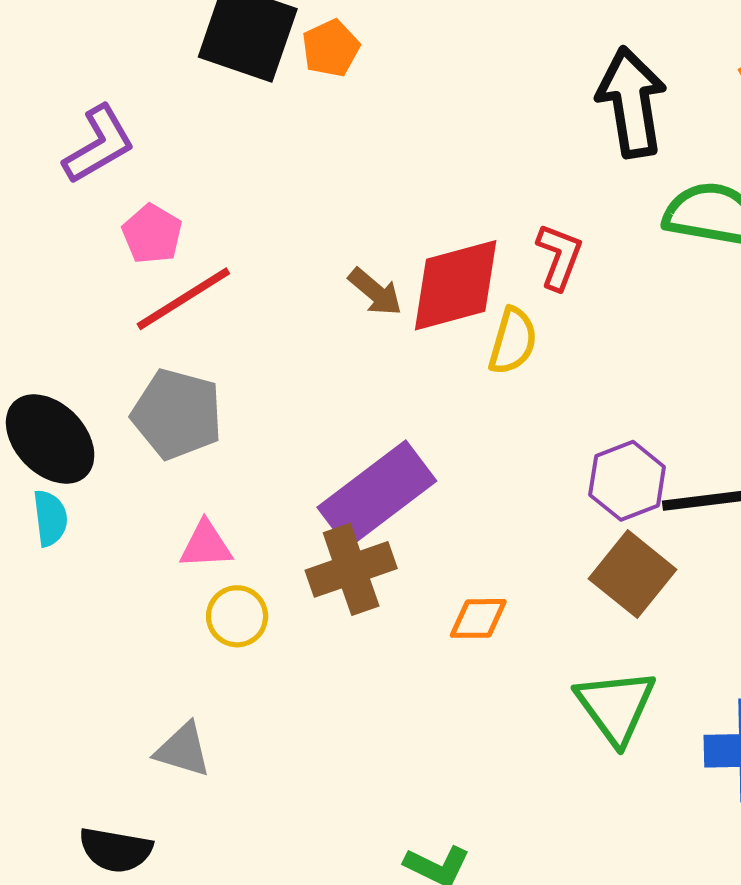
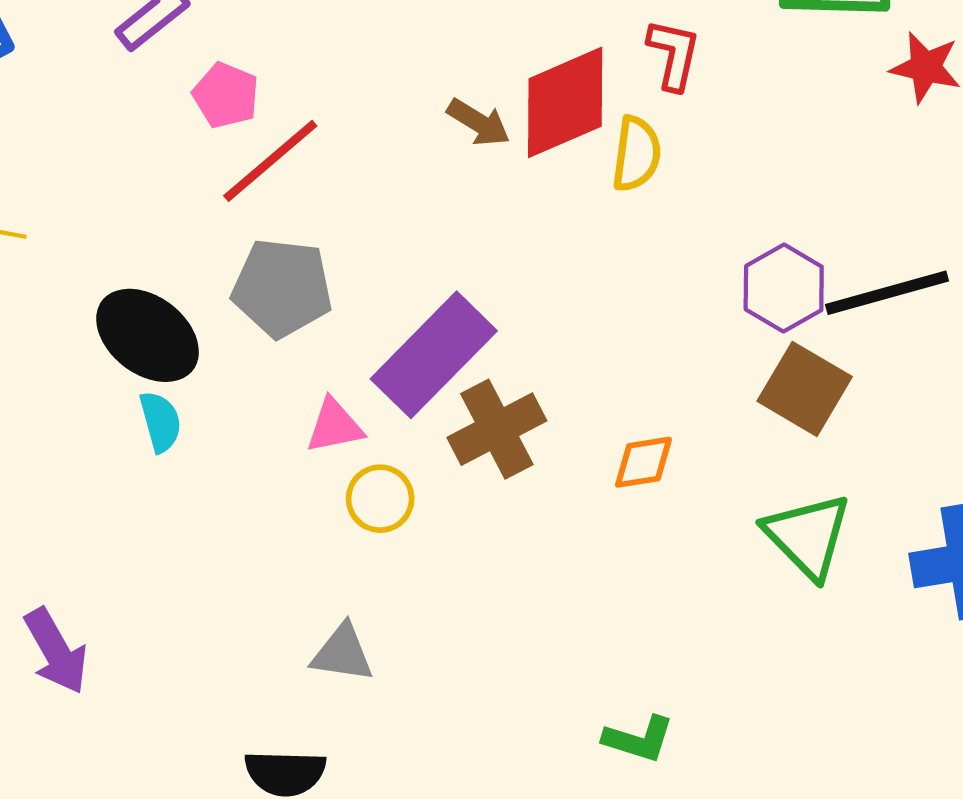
purple rectangle: (377, 494) -> (434, 355), moved

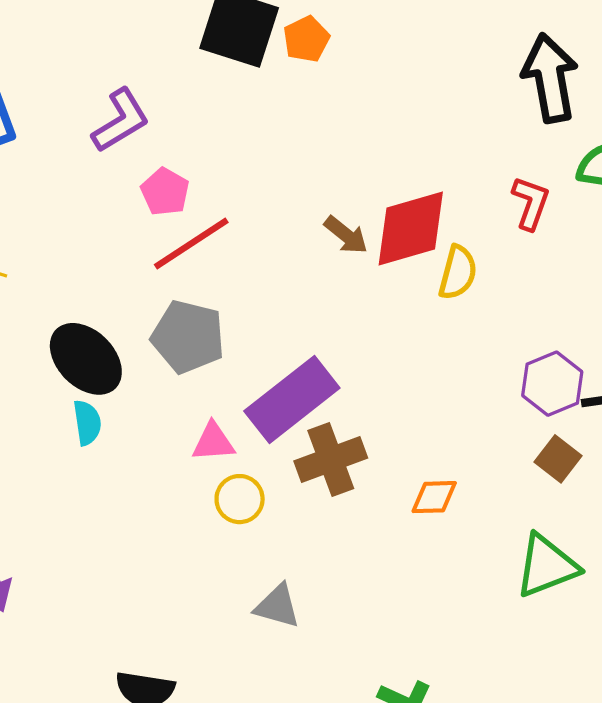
red L-shape: (674, 54) -> (531, 203), moved
brown square: (805, 389) -> (558, 459), size x0.7
green triangle: (808, 536) -> (547, 566), turned 46
gray triangle: (342, 653) -> (277, 606), moved

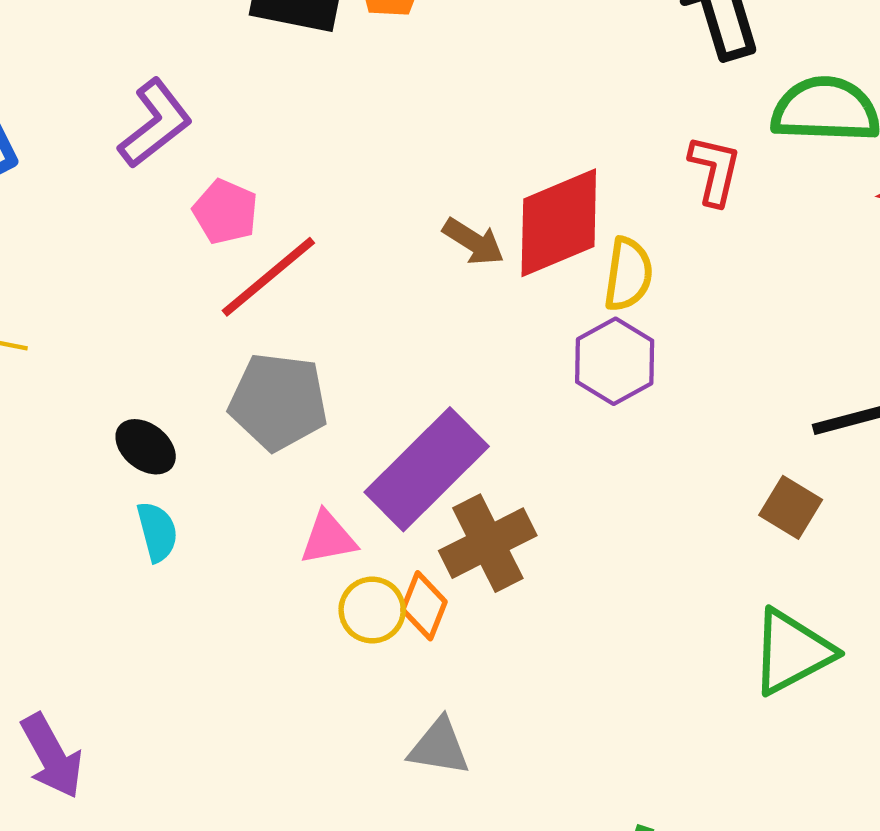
black ellipse: (86, 359) -> (146, 447), size x0.6
purple hexagon: (552, 384) -> (615, 361), moved
orange diamond: (434, 497) -> (424, 606), moved, turned -60

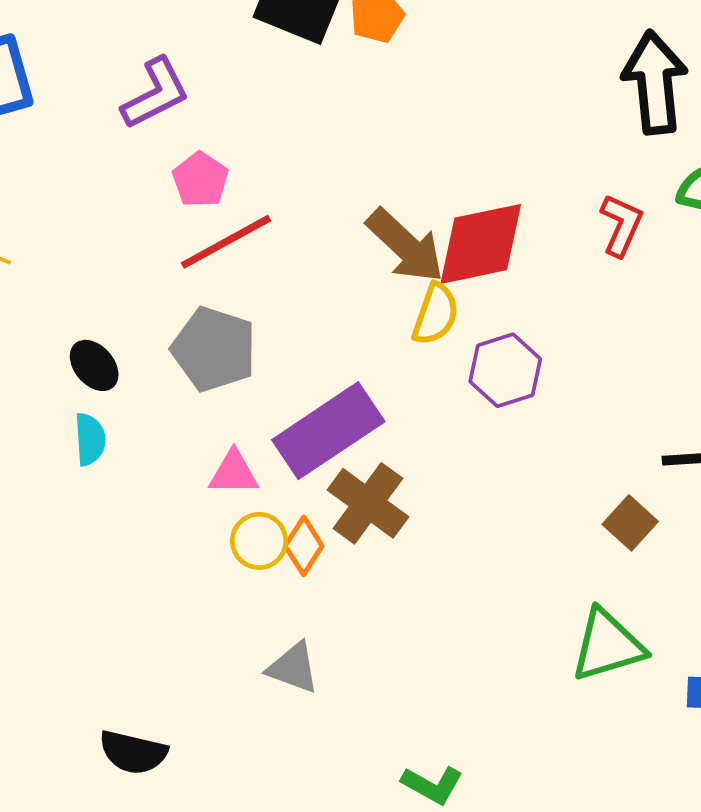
brown arrow: (473, 242) -> (405, 246), size x1.6
yellow semicircle: (628, 274) -> (436, 314), moved
brown cross: (488, 543) -> (368, 503), turned -38

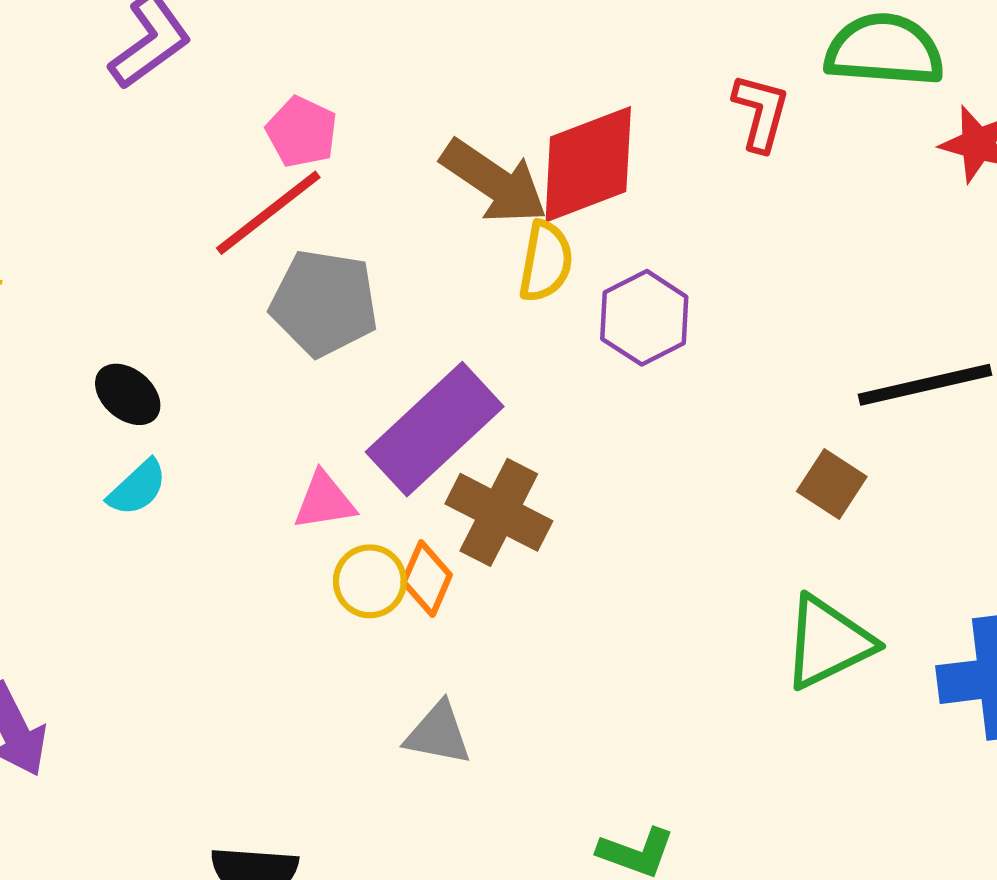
pink pentagon: (200, 180) -> (302, 132), moved
gray pentagon: (214, 349) -> (324, 303), moved
cyan semicircle: (90, 439) -> (137, 488), turned 60

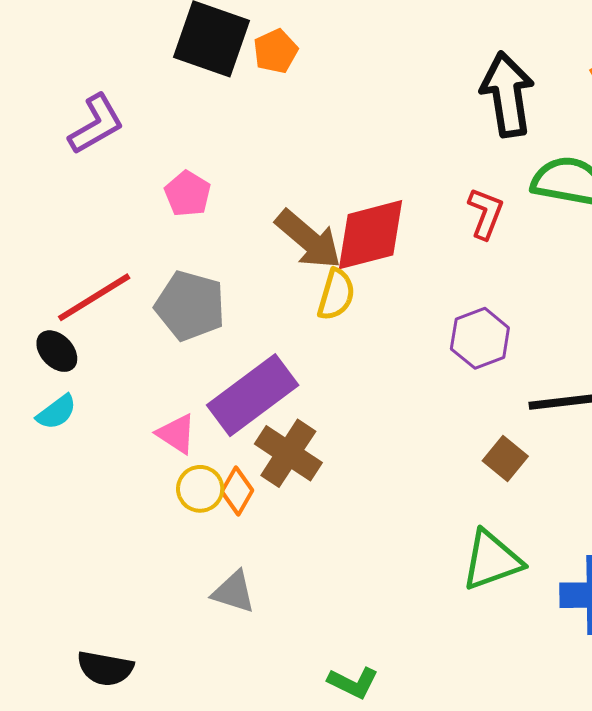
red line: (268, 213) -> (94, 297), moved
purple hexagon: (644, 318) -> (480, 338), moved
pink triangle: (324, 501) -> (176, 434), turned 36

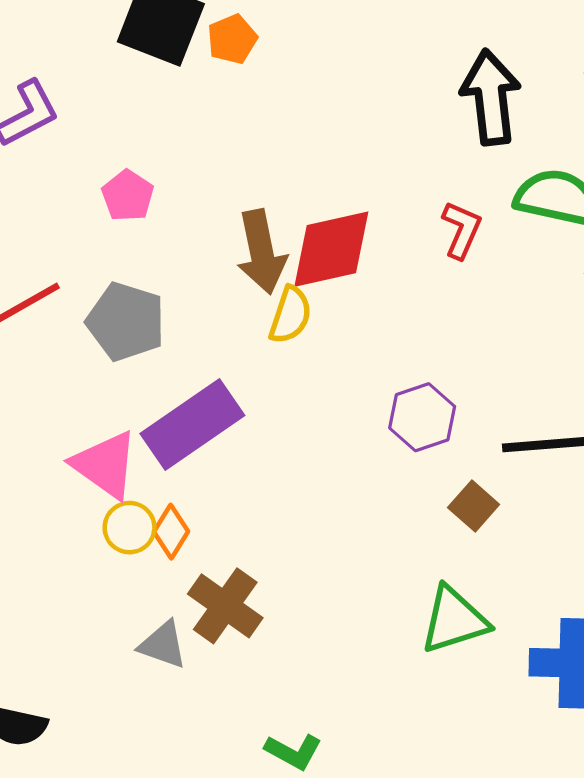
brown arrow: (308, 239) -> (261, 252), turned 36
purple hexagon: (480, 338) -> (422, 417), moved
pink triangle: (176, 434) -> (105, 465), size x1.5
brown cross: (288, 453) -> (225, 606), moved

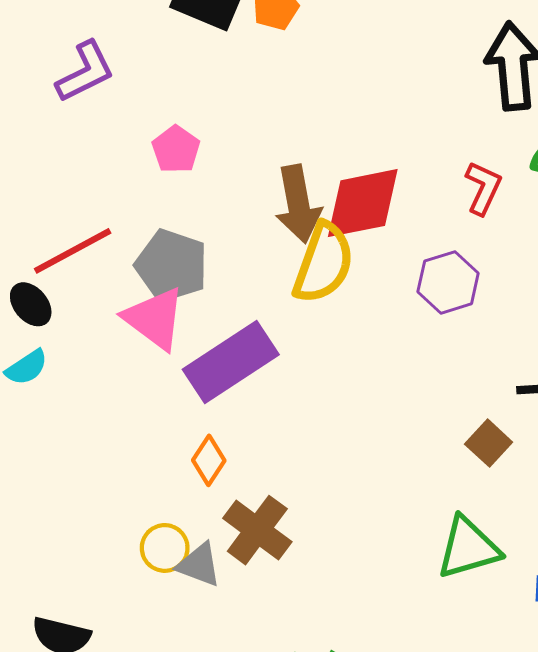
yellow semicircle: (290, 315) -> (323, 263), size x1.5
purple hexagon: (422, 417) -> (448, 282), moved
pink triangle: (105, 465) -> (155, 319), moved
yellow circle: (130, 528) -> (165, 548), moved

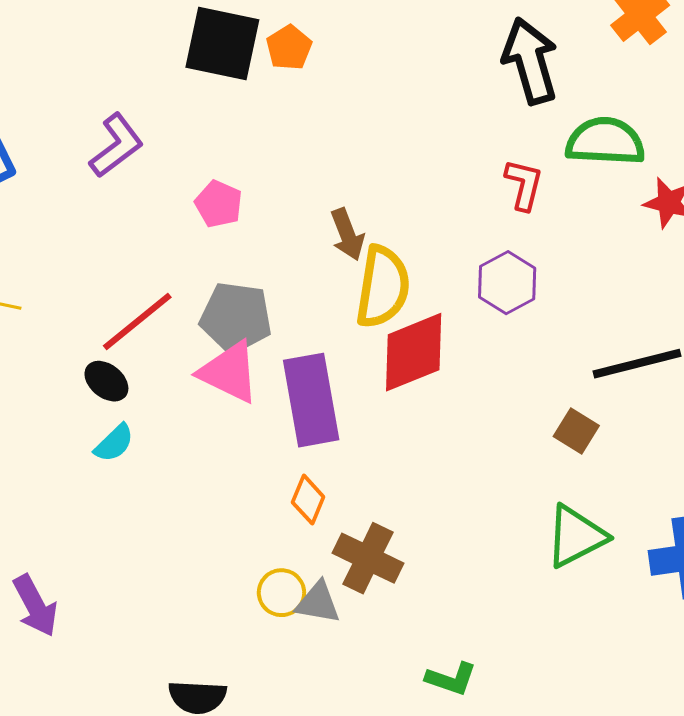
red diamond: (363, 203) -> (414, 352), moved
brown arrow: (298, 204) -> (347, 234), size x0.7
purple rectangle: (231, 362) -> (311, 400), turned -56

